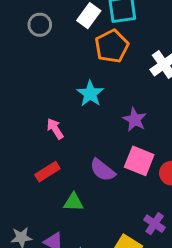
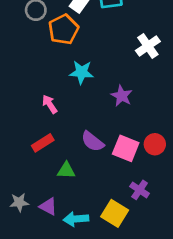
orange pentagon: (112, 46) -> (63, 29), moved
cyan star: (90, 94) -> (81, 72), turned -30
pink square: (139, 161) -> (126, 148), moved

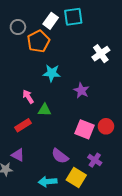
purple semicircle: (93, 141) -> (60, 156), moved
green triangle: (66, 171) -> (45, 110), moved
purple triangle: (48, 207) -> (18, 155), moved

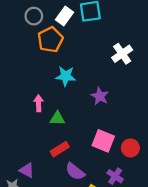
gray circle: (18, 27) -> (34, 16), moved
pink arrow: (28, 97) -> (39, 103), turned 32
red rectangle: (23, 125) -> (60, 149), moved
red circle: (106, 126) -> (130, 148), moved

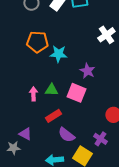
orange pentagon: (50, 40) -> (37, 42), moved, turned 30
pink arrow: (39, 103) -> (33, 94), moved
pink square: (103, 141) -> (76, 93), moved

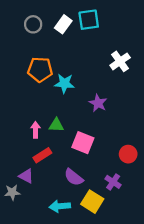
pink square: (76, 93) -> (83, 143), moved
red rectangle: (53, 116) -> (42, 155), moved

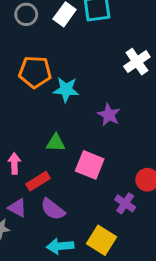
pink arrow: (35, 130) -> (14, 163), moved
purple semicircle: (74, 177) -> (53, 209), moved
purple cross: (113, 182) -> (125, 203), moved

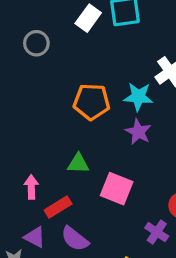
gray circle: (26, 14) -> (36, 43), moved
orange pentagon: (35, 72) -> (92, 102), moved
cyan star: (66, 90) -> (138, 97), moved

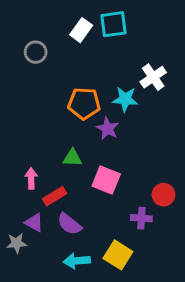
purple star: (138, 132) -> (108, 129), moved
purple cross: (157, 232) -> (141, 218), turned -30

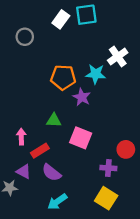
yellow square: (118, 255) -> (106, 198), moved
cyan arrow: (77, 261) -> (57, 202), turned -30

